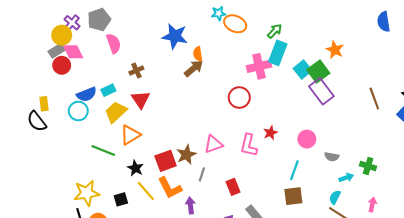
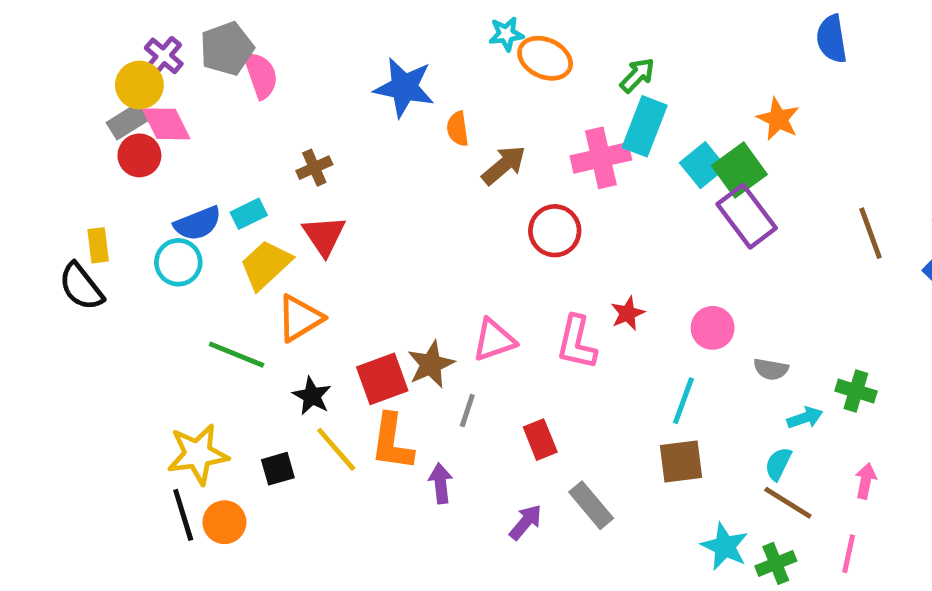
blue semicircle: (384, 22) -> (832, 39), moved
pink semicircle: (114, 43) -> (261, 75), moved
brown arrow: (194, 68) -> (504, 165), moved
orange L-shape: (170, 188) -> (392, 442), turned 35

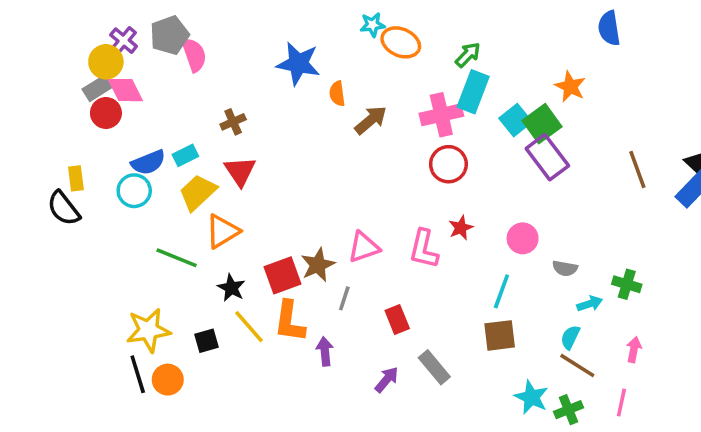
red circle: (555, 231) -> (448, 164), moved

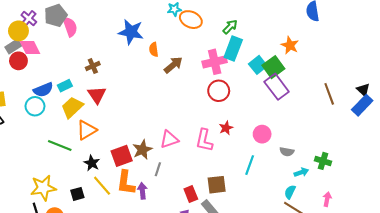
red rectangle: (397, 320) -> (191, 194), moved
brown square: (500, 335) -> (217, 185), moved
purple arrow: (325, 351) -> (142, 191), moved

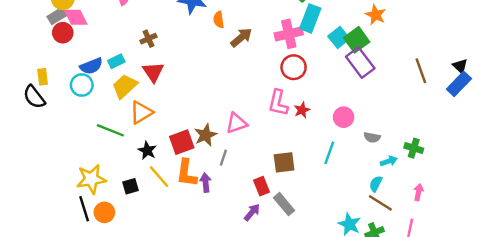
pink L-shape: (204, 140) -> (278, 103), moved
brown square: (217, 185) -> (284, 162), moved

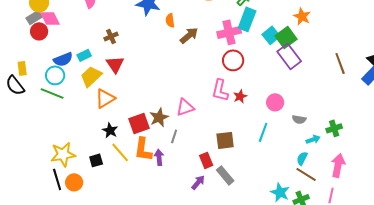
green line: (110, 130) -> (52, 93), moved
green cross: (414, 148) -> (334, 128), turned -35
pink arrow: (419, 192) -> (338, 165), size x1.6

